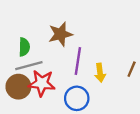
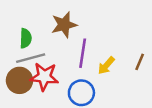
yellow arrow: (100, 73) -> (106, 66), turned 48

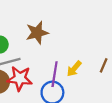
purple line: (83, 53) -> (55, 74), moved

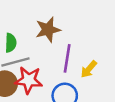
purple line: (55, 74) -> (67, 58), moved

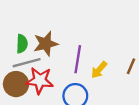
brown star: (48, 30) -> (46, 44), moved

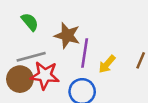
green semicircle: (22, 44) -> (30, 22), moved, turned -42
brown star: (46, 44) -> (67, 36), moved, turned 30

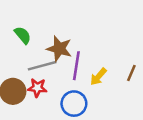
gray line: (31, 57) -> (42, 66), moved
red star: (45, 75) -> (37, 88), size x0.7

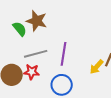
brown star: (59, 49) -> (37, 21), moved
yellow arrow: (98, 77) -> (97, 67), moved

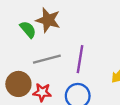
red star: (32, 72) -> (42, 92), moved

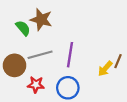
brown circle: (18, 84) -> (15, 65), moved

